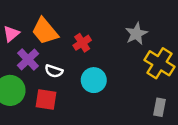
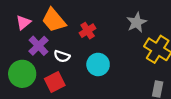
red square: (46, 99) -> (55, 82), turned -36

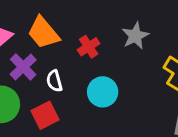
gray star: (137, 22) -> (135, 36), moved
white semicircle: (62, 56) -> (54, 81), turned 56

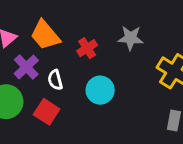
gray star: (135, 36) -> (131, 38), turned 30
red square: (45, 115) -> (47, 112), turned -30

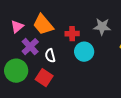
red cross: (87, 48) -> (72, 34), turned 32
cyan circle: (100, 90) -> (84, 52), moved

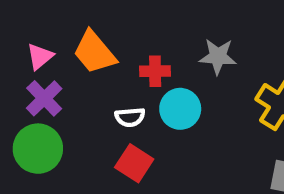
purple cross: (30, 47) -> (44, 98), moved
white semicircle: (50, 56) -> (130, 117), moved, turned -80
red square: (44, 78) -> (134, 163), moved

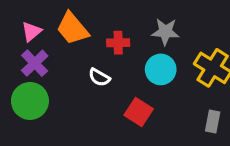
cyan circle: (180, 109) -> (161, 69), moved
white semicircle: (130, 117) -> (99, 77), turned 35
red square: (134, 163) -> (139, 112), moved

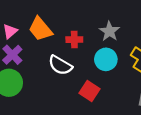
gray star: (165, 32) -> (109, 31), turned 30
white semicircle: (99, 77) -> (60, 65), size x1.5

